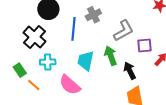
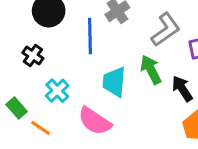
black cross: (35, 37) -> (33, 55), size x0.6
cyan cross: (48, 62) -> (57, 91), turned -35

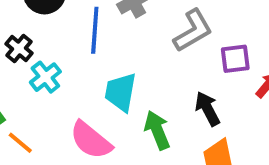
green arrow: (151, 70) -> (157, 130), moved
cyan cross: (57, 91) -> (45, 77), moved

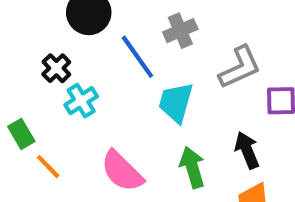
blue line: (95, 30) -> (137, 57), turned -45
cyan trapezoid: (121, 92) -> (176, 102), moved

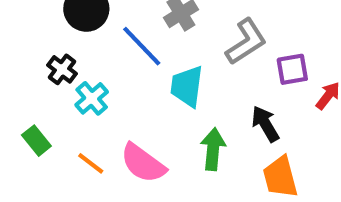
orange line: (48, 167) -> (91, 163), moved
green arrow: (192, 167) -> (213, 149), turned 30

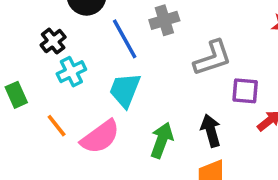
cyan trapezoid: (187, 86) -> (125, 90), moved
pink semicircle: (143, 163) -> (100, 137), turned -87

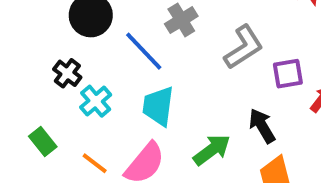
green arrow: (162, 140) -> (212, 150), turned 48

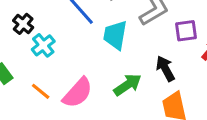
cyan trapezoid: (158, 106) -> (115, 35), moved

